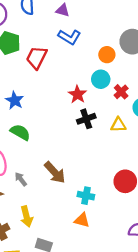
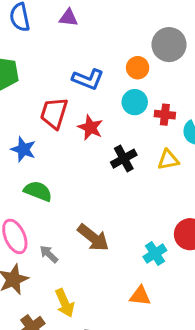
blue L-shape: (69, 37) -> (88, 79), moved
red trapezoid: (37, 58) -> (54, 113), moved
red cross: (121, 92) -> (165, 115), turned -32
red star: (77, 94) -> (90, 127), moved
cyan cross: (86, 196) -> (155, 254), moved, turned -35

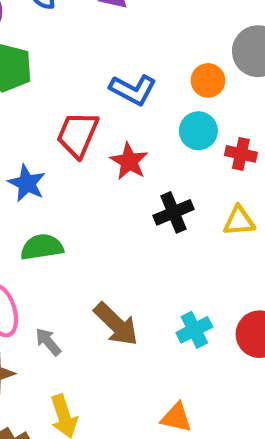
green semicircle: (38, 191) -> (42, 247), turned -36
cyan cross: (155, 254) -> (194, 330), moved

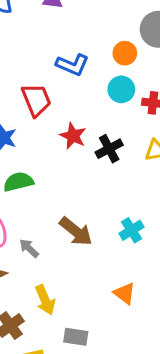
red trapezoid: (78, 134) -> (36, 100), turned 140
red star: (129, 161) -> (73, 136), moved
orange triangle: (176, 417) -> (125, 293), turned 30

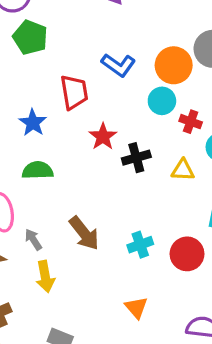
orange circle: (125, 53) -> (174, 65), size x1.5
orange triangle: (125, 293) -> (136, 308), moved
yellow arrow: (45, 300) -> (45, 277), moved

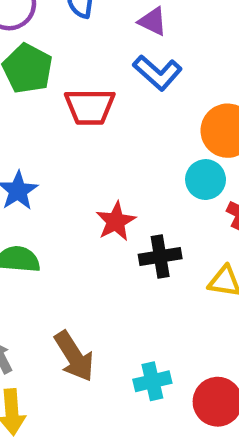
blue L-shape: (118, 65) -> (158, 73), moved
red trapezoid: (74, 92) -> (90, 107), moved, turned 93

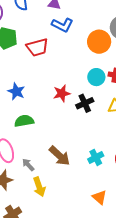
cyan circle: (206, 180) -> (96, 77), moved
red star: (116, 221) -> (62, 93), turned 30

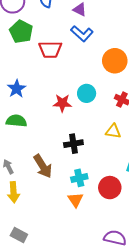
cyan circle: (96, 77) -> (87, 93), moved
black cross: (85, 103) -> (73, 144), moved
orange triangle: (99, 197) -> (75, 200), moved

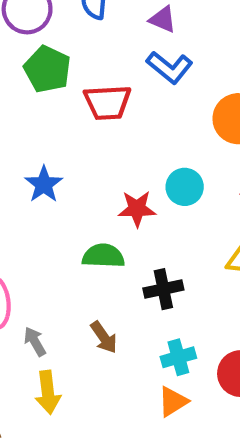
green semicircle: (16, 121) -> (103, 256), moved
brown arrow: (43, 166) -> (104, 337), size x0.7
orange triangle: (75, 200) -> (173, 402), turned 35

